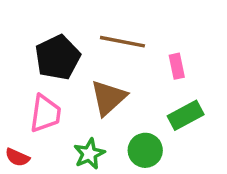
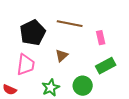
brown triangle: (108, 98) -> (62, 56), size x0.6

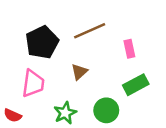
brown line: (70, 24) -> (90, 31), turned -35

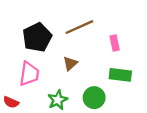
green rectangle: (136, 85) -> (120, 75), turned 35

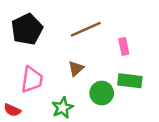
black pentagon: (37, 37) -> (27, 29), moved
green circle: (94, 98) -> (102, 93), moved

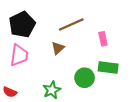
brown triangle: (76, 68) -> (58, 48), moved
pink trapezoid: (32, 80) -> (19, 55), moved

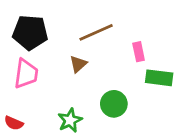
black pentagon: (22, 25) -> (30, 32), turned 30
green rectangle: (108, 67) -> (159, 78), moved

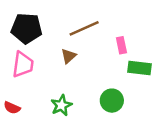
green circle: (114, 104) -> (112, 101), moved

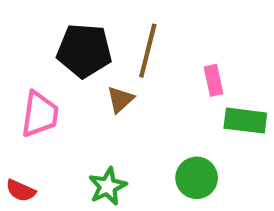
black pentagon: (26, 28) -> (84, 51), moved
brown line: (84, 28) -> (148, 51), turned -52

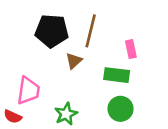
pink trapezoid: (40, 114) -> (28, 91), moved
green rectangle: (245, 121) -> (117, 75), moved

